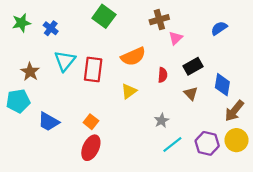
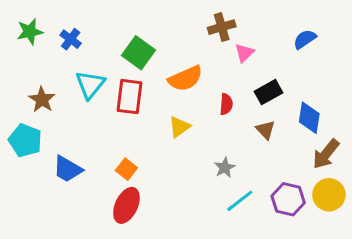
green square: (104, 16) -> (139, 53), moved
cyan pentagon: (18, 101) -> (25, 140), turned 30

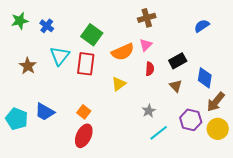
pink triangle: (244, 53) -> (146, 45), moved
cyan pentagon: (25, 140) -> (17, 119), moved
purple hexagon: (288, 199) -> (191, 120), moved

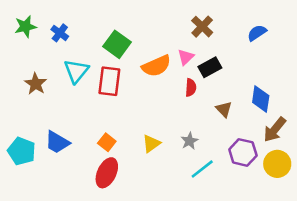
brown cross: (147, 18) -> (202, 27), moved, turned -30
black rectangle: (178, 61) -> (210, 67), moved
yellow triangle: (119, 84) -> (151, 144), moved

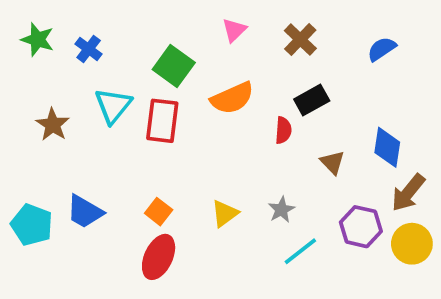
green star: (25, 27) -> (38, 40), turned 30
pink triangle: (186, 57) -> (234, 30), moved

